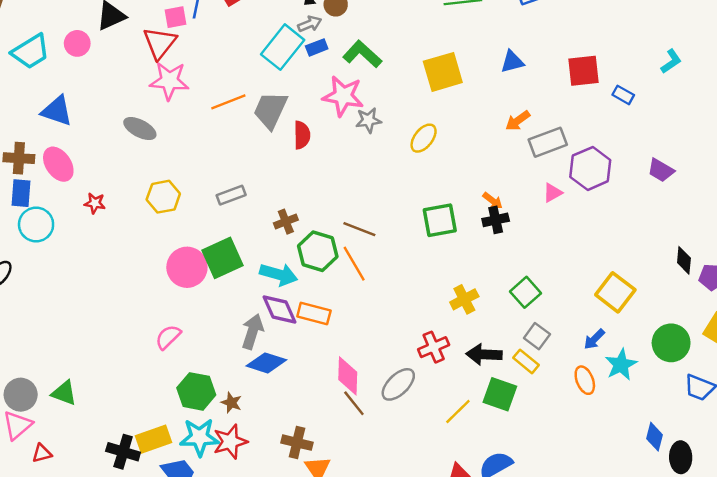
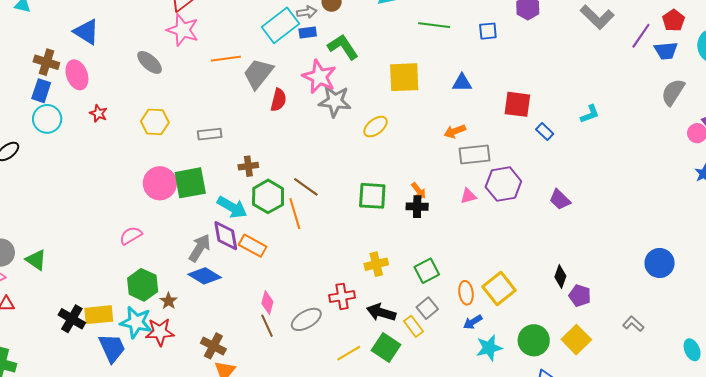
gray star: (368, 120) -> (335, 101), size x1.5
pink diamond: (348, 376) -> (267, 302), size x0.7
orange ellipse: (585, 380) -> (466, 293), moved

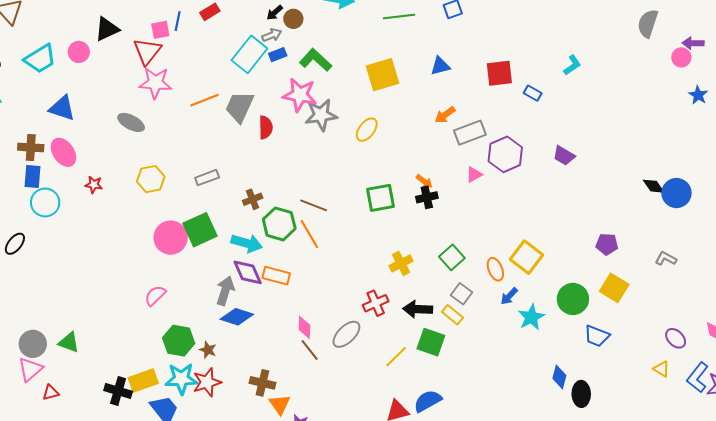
black diamond: (560, 277) -> (654, 186), moved, turned -40

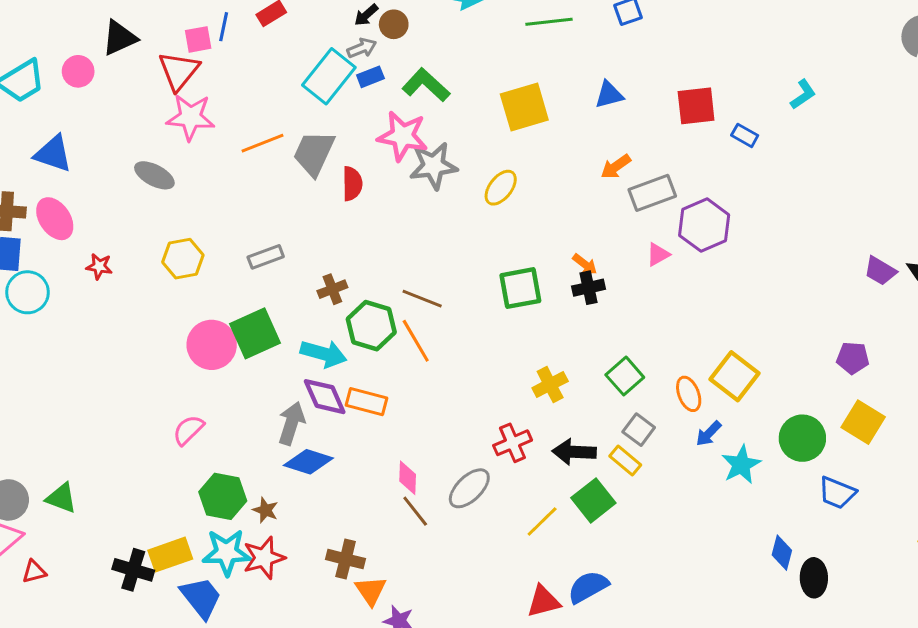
purple trapezoid: (564, 156) -> (880, 271), moved
green square: (431, 342) -> (593, 500), turned 32

